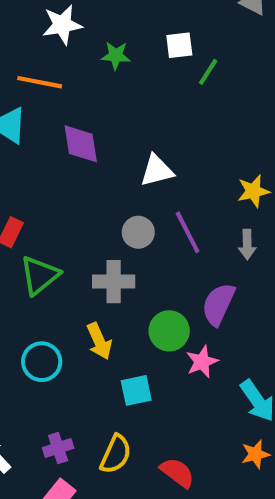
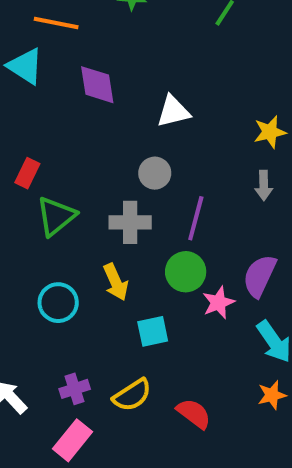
purple line: (188, 232) -> (196, 218), moved, turned 42
purple semicircle: (218, 304) -> (260, 276), moved
yellow semicircle: (116, 454) -> (132, 395), turned 33

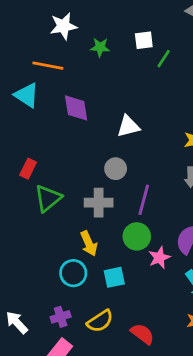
cyan circle: (58, 303) -> (73, 273), moved

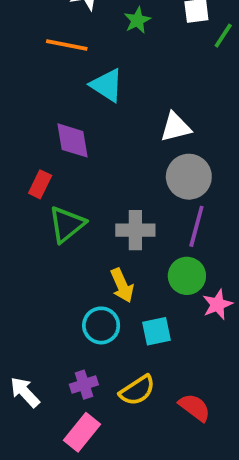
green star: (100, 47) -> (137, 20), turned -30
cyan triangle: (27, 95) -> (107, 85), moved
purple diamond: (76, 108) -> (72, 140), moved
gray circle: (116, 169) -> (189, 177), moved, size x1.5

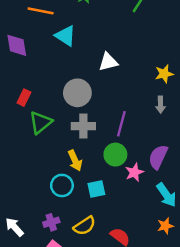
purple diamond: (72, 140) -> (17, 45), moved
gray circle: (189, 177) -> (77, 93), moved

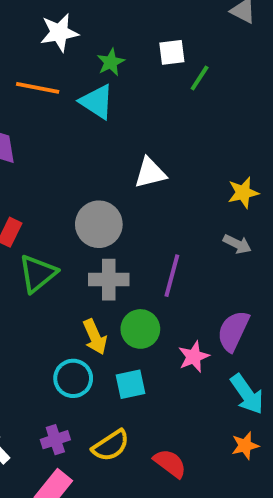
cyan triangle: (66, 36) -> (97, 102), moved
gray arrow: (161, 105) -> (237, 244), turned -63
green circle: (115, 155) -> (140, 329), moved

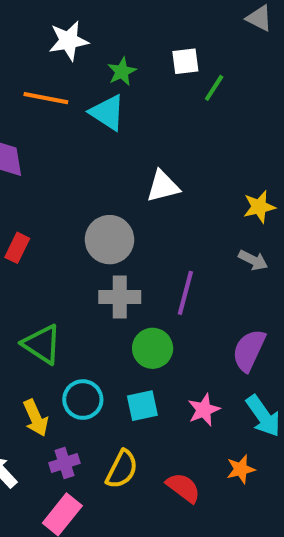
green triangle: (38, 274) -> (42, 344), moved, turned -48
yellow arrow: (95, 337) -> (36, 418), moved
pink star: (194, 357) -> (204, 410), moved
yellow semicircle: (111, 446) -> (122, 469), turned -30
orange star: (245, 446) -> (241, 469), moved

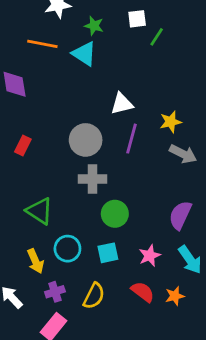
green star: (122, 71) -> (94, 26), turned -30
yellow star: (259, 207) -> (171, 122), moved
gray arrow: (253, 260) -> (183, 154), size x1.4
purple line: (185, 293) -> (132, 139), moved
red semicircle: (183, 488) -> (143, 292), moved

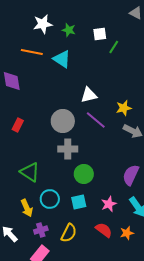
green star: (94, 26) -> (69, 30), moved
purple line: (132, 139) -> (96, 120), turned -65

